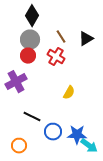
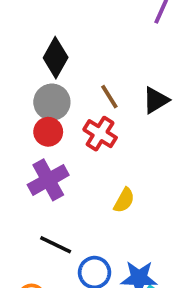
purple cross: (16, 82) -> (48, 180), moved

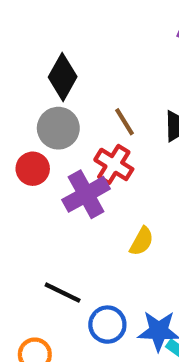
red circle: (48, 132) -> (33, 169), moved
purple cross: (48, 180) -> (86, 194), moved

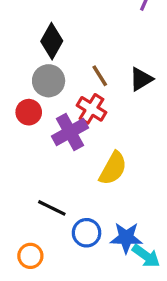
yellow semicircle: (142, 241) -> (113, 168), size x1.5

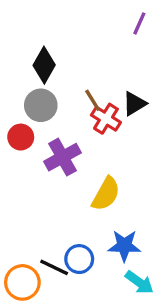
red cross: (91, 109) -> (106, 119), moved
black line: (52, 208) -> (54, 267), moved
blue star: (126, 238) -> (124, 246), moved
orange circle: (30, 256) -> (22, 282), size x1.4

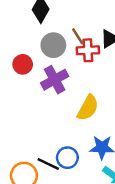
gray circle: (41, 105) -> (53, 45), moved
red cross: (106, 119) -> (88, 50), turned -35

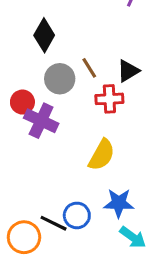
red cross: (88, 50) -> (109, 99), moved
purple cross: (55, 80) -> (41, 121), moved, turned -36

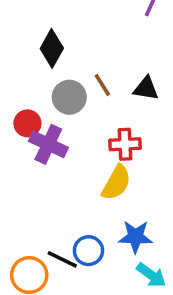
black triangle: (128, 71) -> (146, 88), turned 40
red cross: (109, 99) -> (125, 144), moved

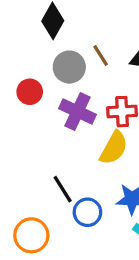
purple cross: (48, 144) -> (78, 112), moved
black line: (62, 259) -> (63, 189), moved, turned 32

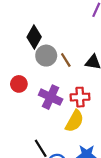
gray circle: (69, 67) -> (46, 56), moved

